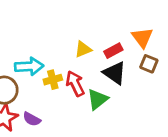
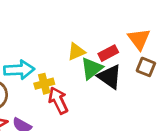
red arrow: (75, 84) -> (58, 100), moved
green triangle: (98, 99) -> (92, 68), moved

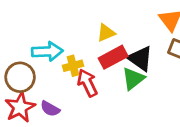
red rectangle: (108, 53) -> (113, 57), moved, size x1.4
green triangle: (92, 68) -> (133, 79), moved

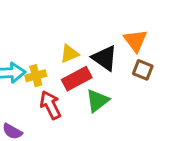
black triangle: (140, 59) -> (105, 58), moved
yellow cross: (73, 66) -> (36, 76), moved

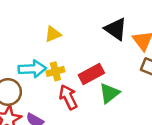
yellow triangle: (69, 54) -> (53, 34), moved
black triangle: (105, 58) -> (116, 29), moved

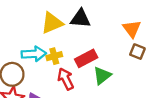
black triangle: (116, 29) -> (80, 18), moved, turned -30
yellow triangle: (53, 34) -> (52, 23), size x1.5

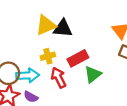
black triangle: (80, 18) -> (63, 28), moved
cyan arrow: (34, 54) -> (28, 75), moved

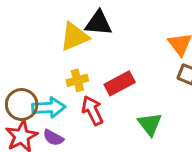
black triangle: (63, 28) -> (99, 23), moved
green triangle: (93, 74) -> (150, 124), moved, turned -30

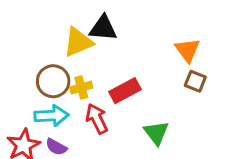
brown circle: (22, 104) -> (53, 81), moved

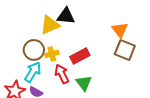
brown square: (195, 81) -> (125, 50), size x1.5
cyan arrow: (52, 116) -> (33, 72), turned -55
green triangle: (156, 133) -> (84, 83), moved

